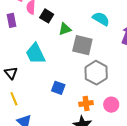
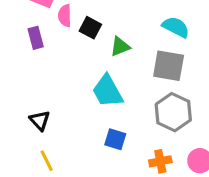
gray square: (82, 45) -> (169, 66), moved
cyan trapezoid: (35, 54) -> (108, 91), moved

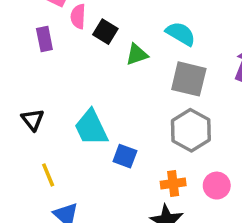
cyan semicircle: (176, 27) -> (181, 34), moved
cyan trapezoid: (108, 91) -> (91, 128), moved
black triangle: (40, 120) -> (33, 120), moved

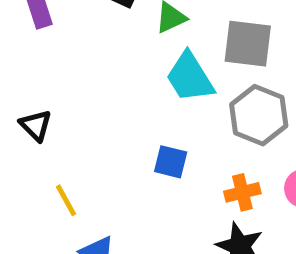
cyan trapezoid: (91, 128) -> (190, 77), moved

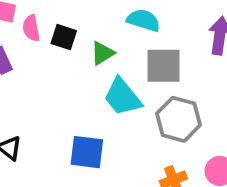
blue square: (171, 162) -> (87, 152), moved, size x1.4

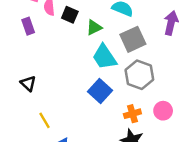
gray square: (164, 66) -> (133, 39), turned -30
blue square: (87, 152) -> (100, 91), moved, turned 30

